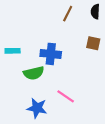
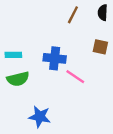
green semicircle: (34, 73) -> (18, 79), moved
pink line: (66, 96) -> (75, 77), moved

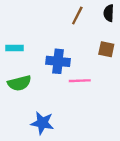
cyan rectangle: (13, 55) -> (14, 48), moved
pink line: (75, 77) -> (80, 81), turned -36

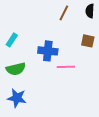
cyan rectangle: (14, 48) -> (12, 40), turned -56
blue star: (42, 123) -> (17, 98), moved

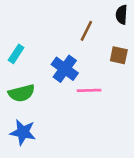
brown line: (64, 13) -> (86, 31), moved
blue cross: (48, 51) -> (65, 69), turned 30

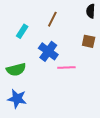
brown line: (86, 31) -> (52, 19), moved
cyan rectangle: (16, 54) -> (22, 31), moved

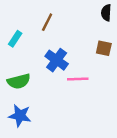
brown line: (52, 19) -> (47, 22), moved
cyan rectangle: (22, 31) -> (15, 39), moved

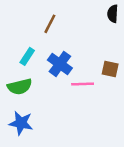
cyan rectangle: (15, 39) -> (27, 56), moved
brown square: (104, 48) -> (110, 69), moved

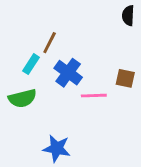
brown line: (50, 24) -> (50, 43), moved
blue star: (21, 123) -> (57, 148), moved

